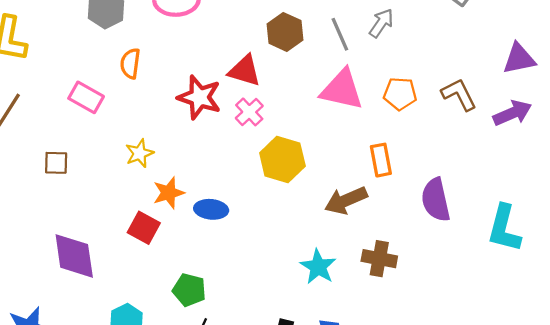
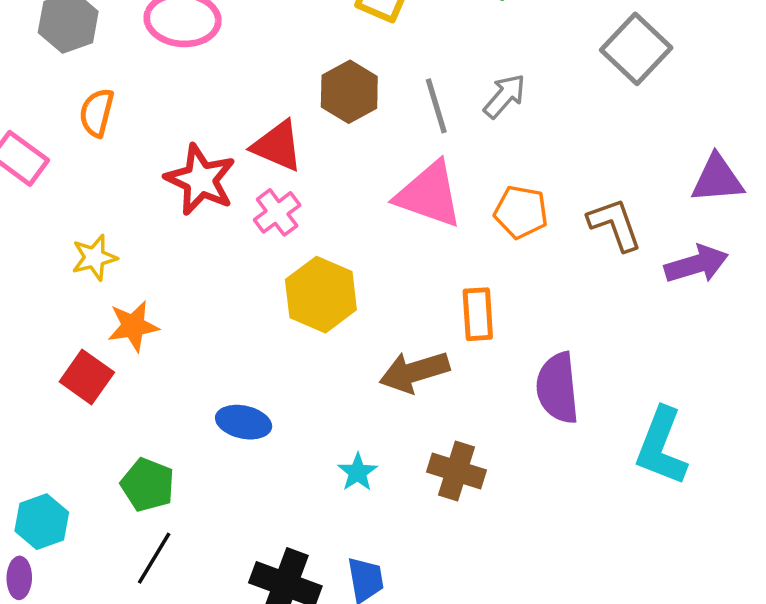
blue ellipse: (211, 209) -> (244, 422), moved
cyan star: (318, 267) -> (358, 472), size x0.7

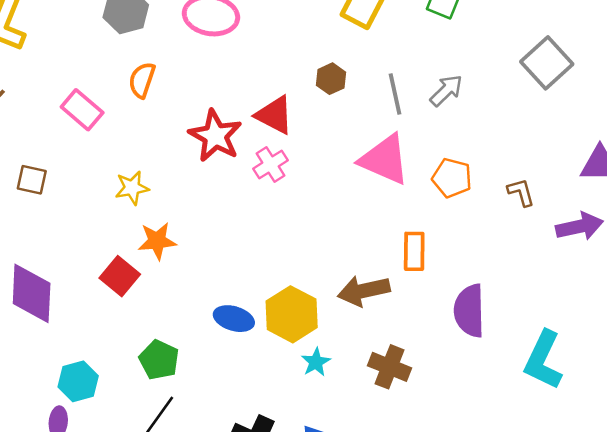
brown hexagon: (349, 92) -> (331, 79), size x0.7
brown L-shape: (615, 224) -> (521, 192), size x0.7
yellow hexagon: (321, 295) -> (292, 314), moved

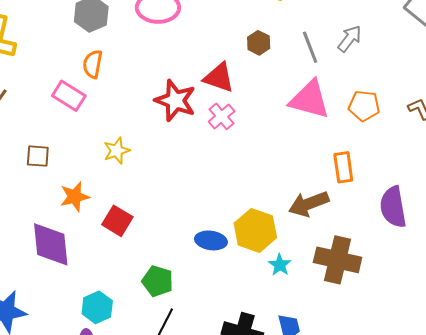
orange semicircle: (142, 80) -> (93, 64), moved
orange star: (157, 241) -> (75, 197), moved
brown cross: (390, 367) -> (338, 260), size x1.4

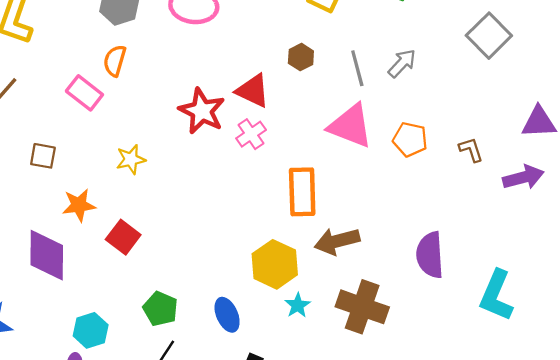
orange rectangle: (343, 167) -> (302, 192), moved, size x1.4
blue ellipse: (211, 240) -> (227, 315), moved, turned 52

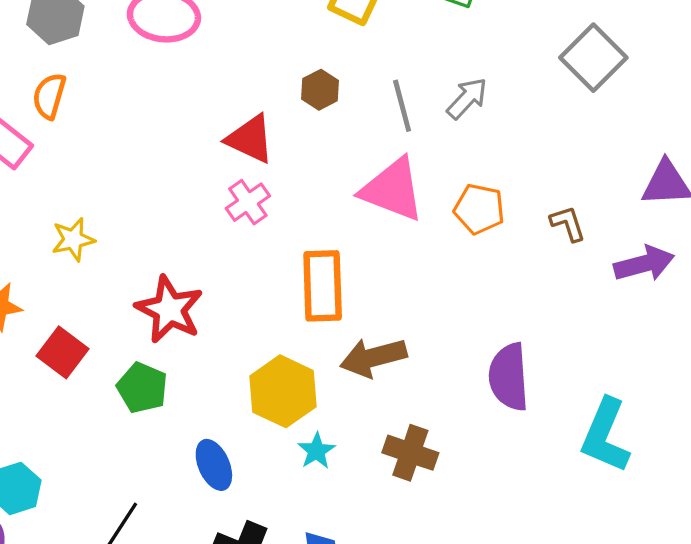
red star: (202, 111) -> (169, 309), moved
brown cross: (362, 307) -> (410, 453), size x0.7
green pentagon: (160, 309) -> (142, 388), moved

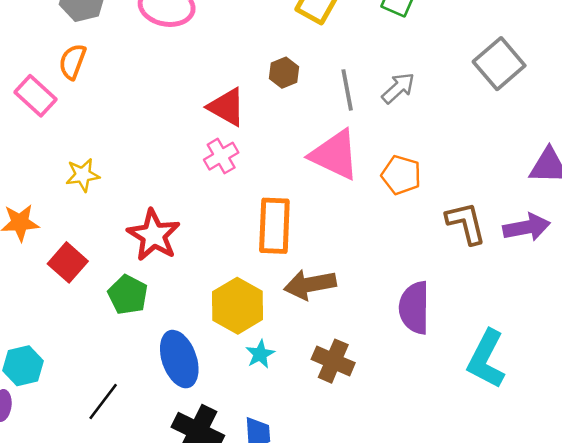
brown L-shape: (568, 224) -> (466, 223), moved, size x1.5
blue ellipse: (214, 465) -> (179, 359), size x1.4

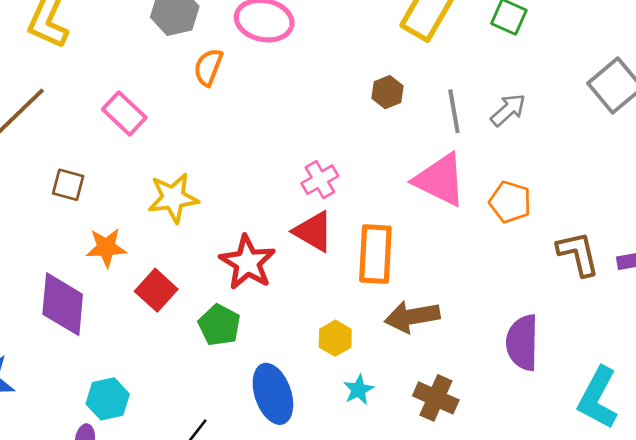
orange semicircle: (72, 62) -> (208, 67), moved
red triangle: (227, 107) -> (313, 231), moved
yellow star: (83, 175) -> (173, 198), size x1.4
yellow hexagon: (237, 306) -> (335, 338), size x0.6

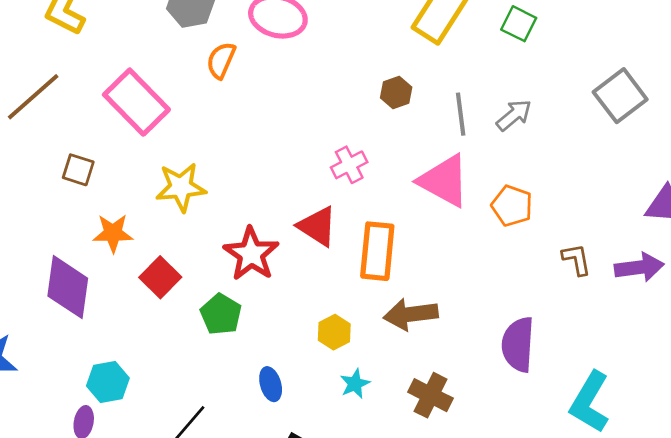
pink rectangle: (124, 113) -> (136, 102), size x1.5
pink cross: (320, 180) -> (349, 165), moved
brown L-shape: (578, 254) -> (576, 259), size x0.7
blue ellipse: (273, 394) -> (271, 384), size x0.6

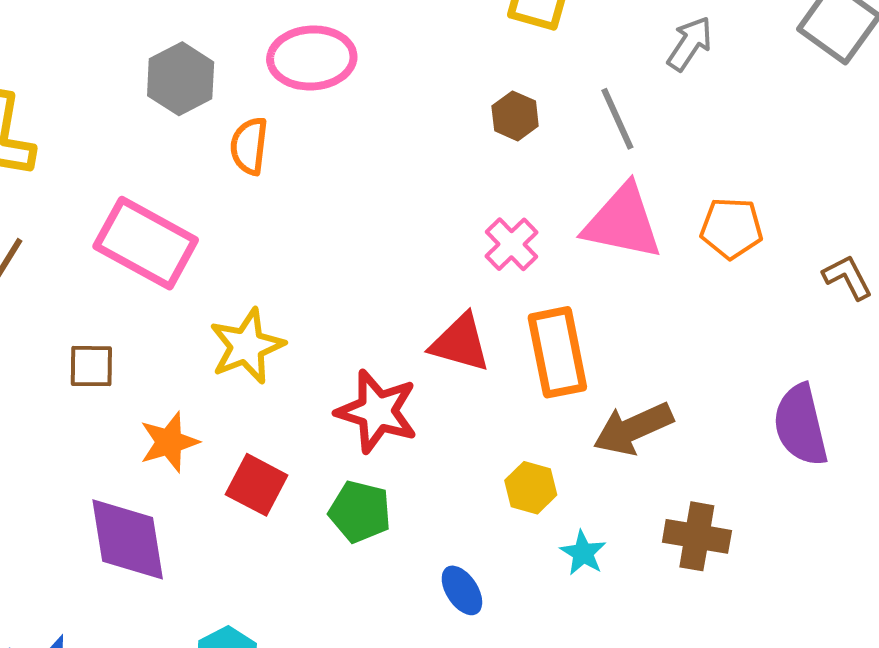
gray arrow: (514, 115) -> (690, 44), moved
pink cross: (349, 165) -> (512, 244), moved

